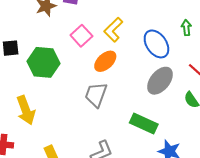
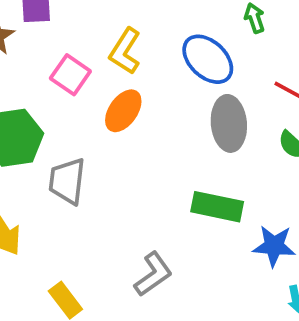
gray ellipse: (160, 81) -> (229, 123), turned -32
gray trapezoid: (96, 95) -> (67, 181), moved

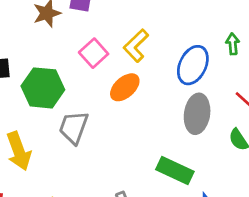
blue ellipse: (208, 59) -> (193, 65), turned 60

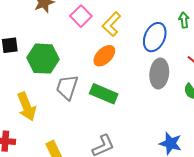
pink square: (94, 53) -> (81, 16), moved
green rectangle: (175, 170) -> (104, 94), moved

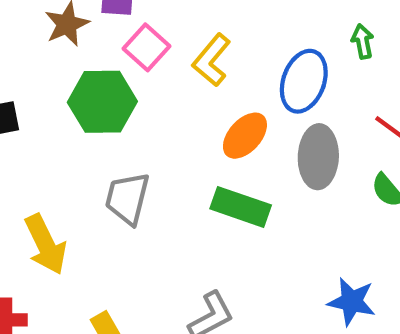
orange ellipse: (104, 56) -> (245, 136), moved
green hexagon: (43, 59) -> (102, 102), moved
green rectangle: (104, 94) -> (241, 207), moved

